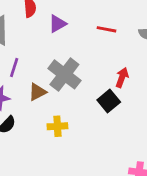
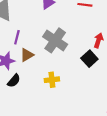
brown triangle: (37, 92) -> (27, 55), moved

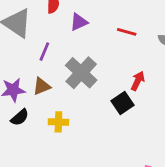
purple line: (17, 37) -> (44, 52), moved
yellow cross: (52, 80) -> (58, 122), moved

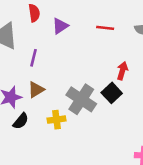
gray cross: (81, 73) -> (81, 99), moved

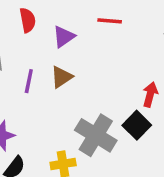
red line: (105, 28) -> (110, 21), moved
brown triangle: (36, 90) -> (62, 77), moved

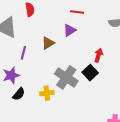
purple triangle: (64, 37) -> (70, 30), moved
purple line: (29, 81) -> (23, 53), moved

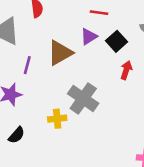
brown triangle: (48, 43) -> (60, 53), size x1.5
black square: (90, 73) -> (117, 41), moved
black semicircle: (19, 94) -> (17, 135), moved

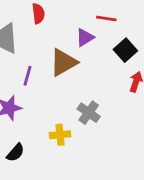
purple triangle: (89, 37) -> (85, 38), moved
gray cross: (83, 99) -> (89, 113), size x0.7

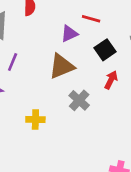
brown triangle: (63, 62) -> (62, 66), moved
gray cross: (89, 113) -> (79, 100), moved

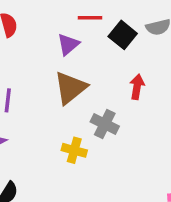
black square: (105, 50) -> (123, 35), moved
yellow cross: (35, 119) -> (74, 150), moved, turned 30

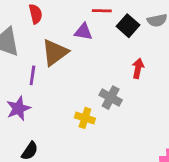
purple triangle: (68, 44) -> (83, 32), turned 48
brown triangle: (70, 88) -> (55, 52), moved

